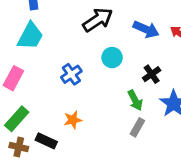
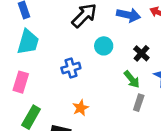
blue cross: (71, 74) -> (71, 68), turned 30

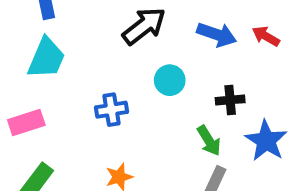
black cross: (141, 53) -> (230, 100), turned 35
pink rectangle: (21, 82) -> (26, 122), turned 48

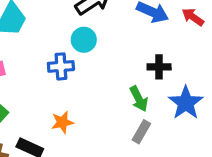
cyan circle: (170, 80) -> (84, 40), moved

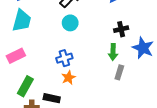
blue cross: (61, 66) -> (64, 58), moved
green arrow: (139, 99) -> (113, 52), turned 42

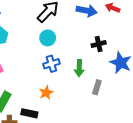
green arrow: (113, 52) -> (79, 68), moved
blue cross: (64, 58) -> (51, 64), moved

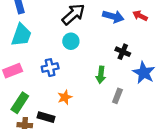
black cross: (99, 44) -> (123, 52), turned 32
blue cross: (51, 64) -> (50, 68), moved

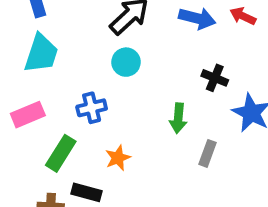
green rectangle: (20, 103) -> (61, 153), moved

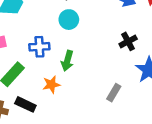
black cross: (215, 78) -> (128, 41), turned 30
green arrow: (178, 118) -> (67, 61), moved

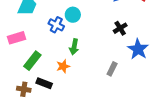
blue cross: (39, 47) -> (56, 25), moved, turned 35

